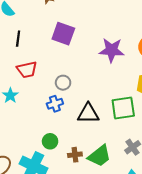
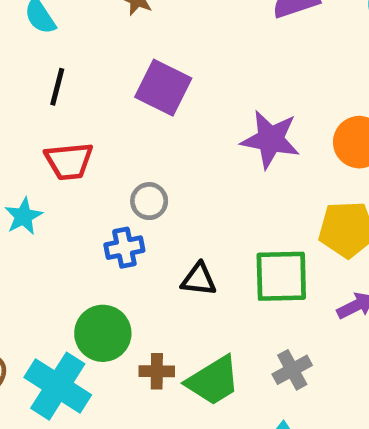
black triangle: (88, 113) -> (199, 279), size x0.7
green circle: (50, 141) -> (103, 333), size x1.5

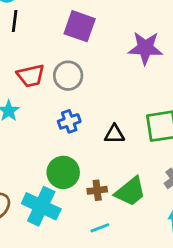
black line: (57, 87) -> (15, 21), moved
gray circle: (149, 201) -> (68, 76), moved, size x1.4

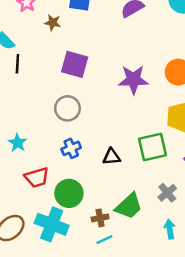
red trapezoid: (31, 76) -> (37, 177), moved
brown cross: (97, 190) -> (100, 218), moved

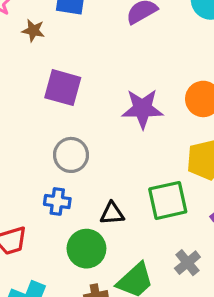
gray circle: (67, 108) -> (71, 155), moved
blue cross: (71, 148) -> (57, 201), turned 30
green circle: (69, 193) -> (86, 249), moved

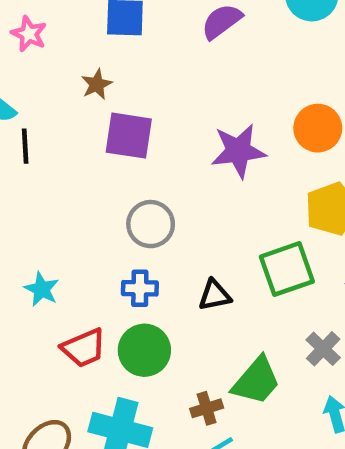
brown star: (33, 31) -> (97, 84), moved, turned -30
green circle: (86, 249) -> (144, 350), moved

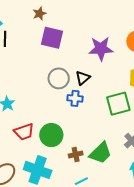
blue cross: (140, 288) -> (75, 98), moved
black triangle: (215, 295) -> (83, 78), moved, turned -35
brown cross: (207, 408) -> (76, 155), moved

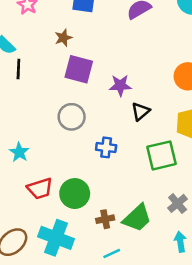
purple star: (101, 49) -> (120, 85), moved, size x0.7
gray circle: (59, 78) -> (72, 117), moved
black triangle: (83, 78) -> (141, 111), moved

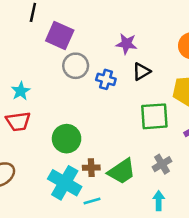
purple square: (79, 69) -> (60, 35), moved
blue cross: (106, 147) -> (106, 79), moved
red trapezoid: (40, 189) -> (18, 121), moved
cyan cross: (56, 238) -> (65, 183), moved

